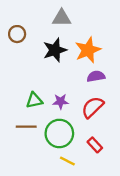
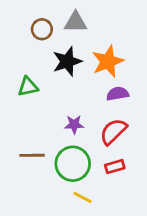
brown circle: (17, 34) -> (42, 29), moved
green triangle: (34, 100) -> (28, 87), moved
red rectangle: (95, 145) -> (115, 167), moved, turned -63

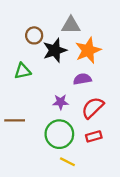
gray triangle: (76, 22) -> (71, 25), moved
brown circle: (42, 29) -> (34, 35), moved
purple semicircle: (118, 94) -> (82, 79), moved
brown line: (32, 155) -> (15, 120), moved

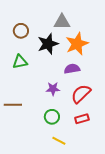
brown circle: (34, 35) -> (21, 31), moved
green circle: (59, 134) -> (52, 117), size x0.6

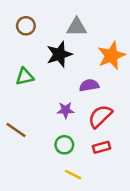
brown circle: (21, 31) -> (26, 26), moved
orange star: (77, 44) -> (111, 56), moved
brown line: (13, 105) -> (16, 130), turned 36

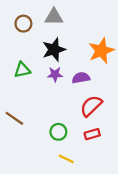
gray triangle: (77, 27) -> (54, 17), moved
purple star: (66, 110) -> (55, 74), moved

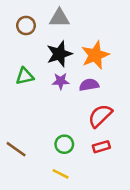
orange star: (101, 51) -> (95, 55), moved
brown line: (14, 118) -> (16, 149), moved
yellow line: (66, 159) -> (61, 174), moved

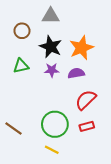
brown circle: (26, 25) -> (22, 31), moved
black star: (59, 54) -> (51, 47), turned -30
green circle: (64, 144) -> (55, 124), size x1.6

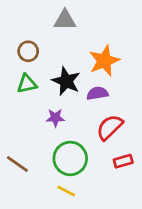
brown circle: (22, 31) -> (28, 51), moved
black star: (51, 47) -> (66, 81), moved
purple star: (52, 70) -> (55, 118), moved
red rectangle: (87, 126) -> (123, 161), moved

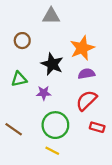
green triangle: (27, 84) -> (19, 79), moved
purple semicircle: (97, 93) -> (86, 74), moved
red rectangle: (123, 161) -> (97, 127), turned 32

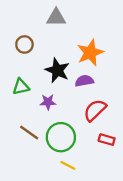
purple semicircle: (86, 74) -> (84, 81), moved
brown line: (14, 129) -> (29, 132), moved
yellow line: (52, 151) -> (68, 165), moved

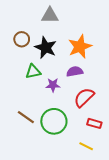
black star: (57, 70) -> (46, 48), moved
green triangle: (21, 87) -> (33, 71), moved
purple star: (48, 102) -> (53, 85), moved
yellow line: (68, 165) -> (86, 146), moved

